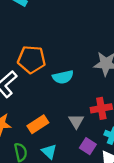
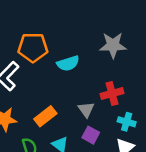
purple square: (88, 146) -> (91, 135), moved

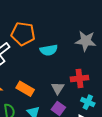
orange rectangle: (45, 116) -> (25, 89), turned 60

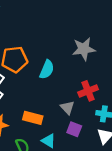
cyan semicircle: (49, 50) -> (47, 70), turned -42

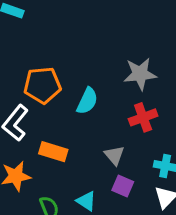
red cross: (88, 91) -> (143, 117), moved
orange rectangle: (33, 118) -> (53, 152), moved

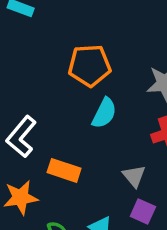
orange pentagon: (42, 85) -> (90, 65), moved

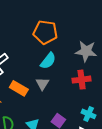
gray triangle: (134, 176) -> (42, 84), moved

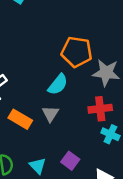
orange pentagon: (45, 32) -> (77, 52), moved
cyan cross: (89, 114) -> (110, 134), moved

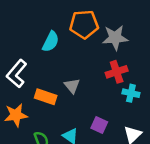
cyan semicircle: (58, 84) -> (51, 42), moved

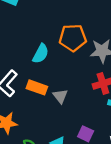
orange rectangle: (46, 97) -> (37, 87), moved

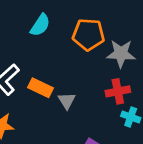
cyan semicircle: (41, 54) -> (40, 25), moved

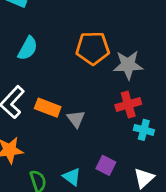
cyan semicircle: (40, 25) -> (28, 48), moved

